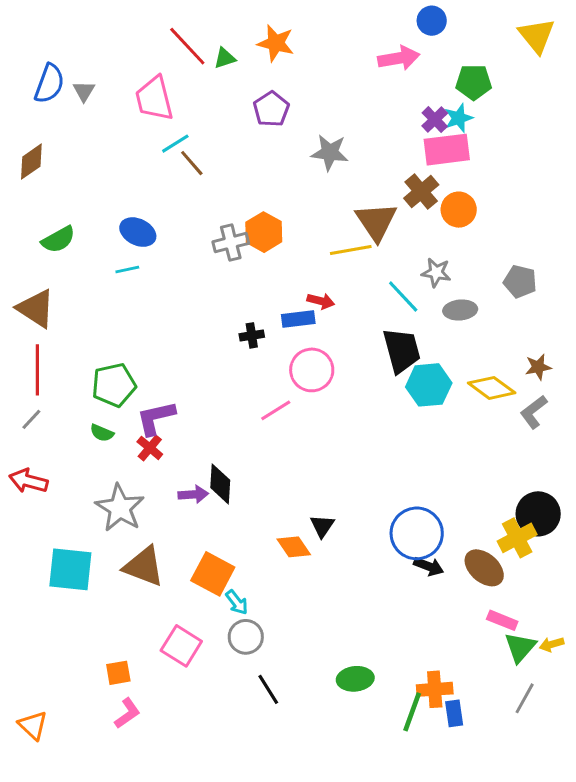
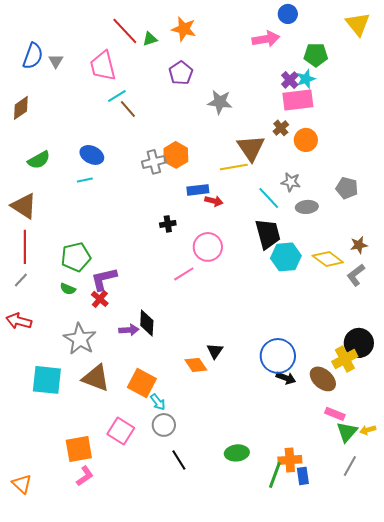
brown cross: (421, 192) -> (281, 128), size x0.7
blue rectangle: (298, 319) -> (198, 190), moved
orange square: (118, 673) -> (79, 449), size x1.6

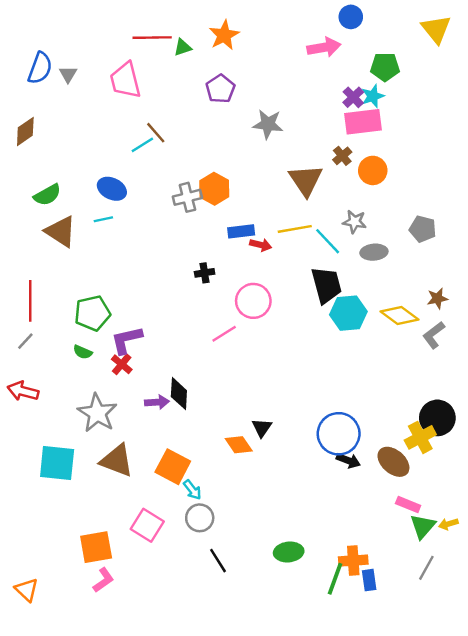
orange star: (184, 29) -> (224, 35), turned 30
red line: (125, 31) -> (152, 38), turned -48
cyan line: (117, 96) -> (142, 145), moved
yellow line: (234, 167) -> (295, 229), moved
brown triangle: (24, 206) -> (61, 231), moved

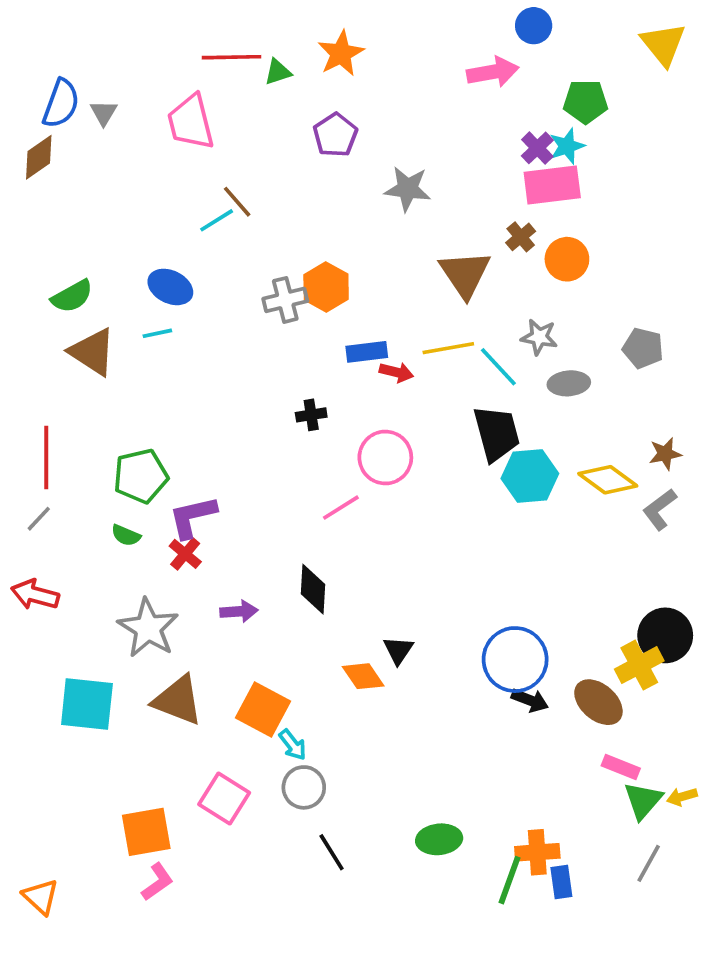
brown diamond: (25, 131) -> (39, 157), moved
black diamond: (179, 394) -> (313, 589), moved

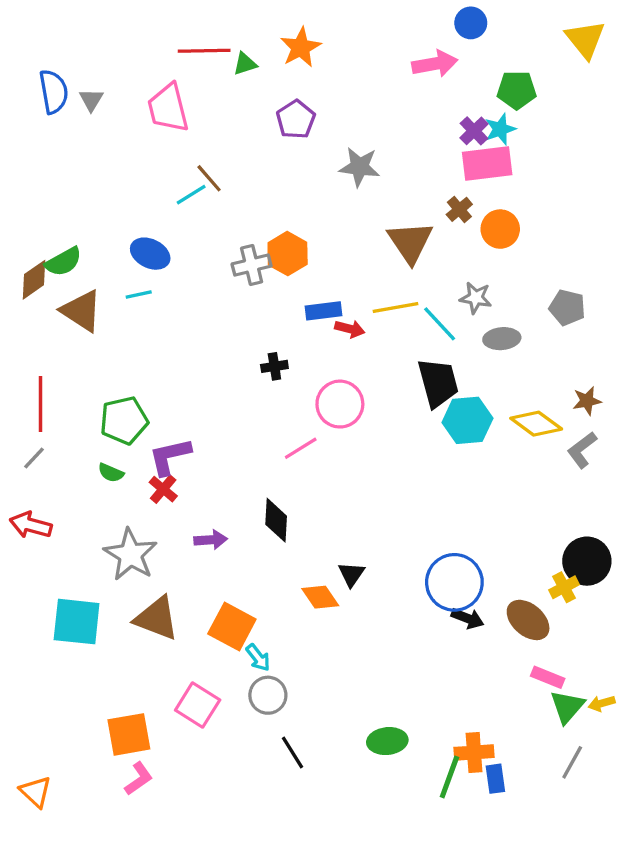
blue semicircle: (61, 103) -> (54, 92), turned -30
brown diamond: (39, 157) -> (34, 280), moved
yellow cross: (639, 665) -> (564, 587), size x0.7

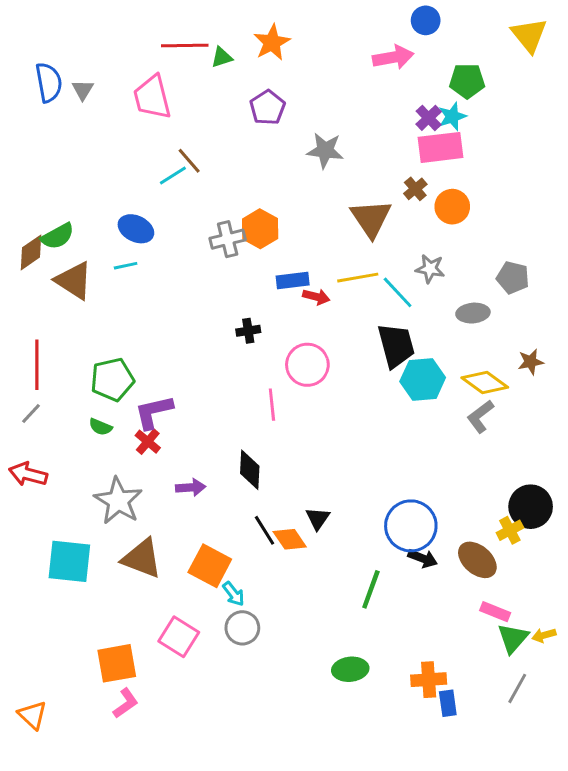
gray ellipse: (502, 339) -> (473, 313), moved
pink line: (301, 448) -> (272, 405), turned -64
gray L-shape: (582, 450) -> (480, 416), moved
black line: (292, 752) -> (265, 530), moved
green line: (449, 777) -> (371, 589), moved

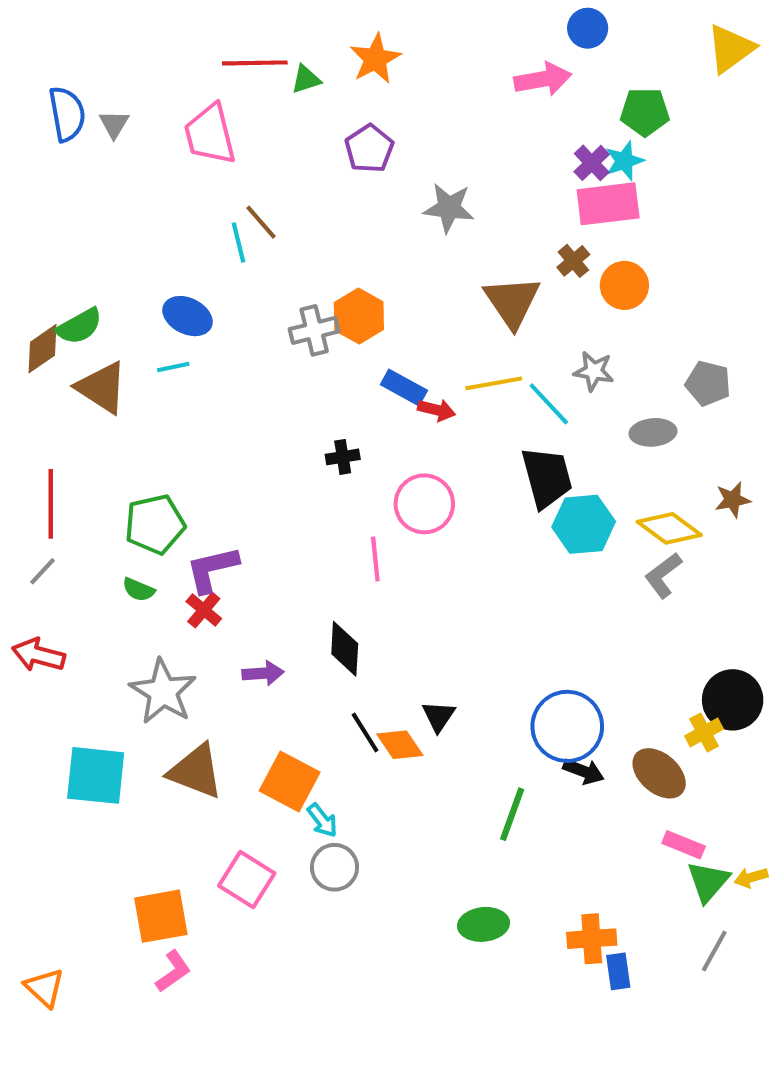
yellow triangle: (529, 35) -> (731, 49), turned 33
cyan line: (173, 176) -> (239, 243), turned -72
blue rectangle: (293, 281) -> (404, 387), turned 36

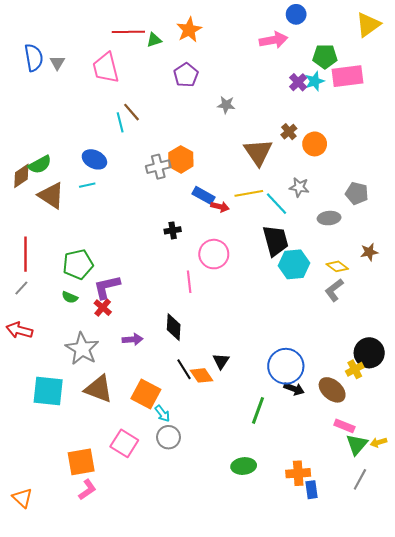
pink rectangle: (608, 204) -> (348, 76), moved
gray star: (449, 208) -> (226, 105), size x0.7
yellow diamond: (669, 528) -> (337, 266), size x0.7

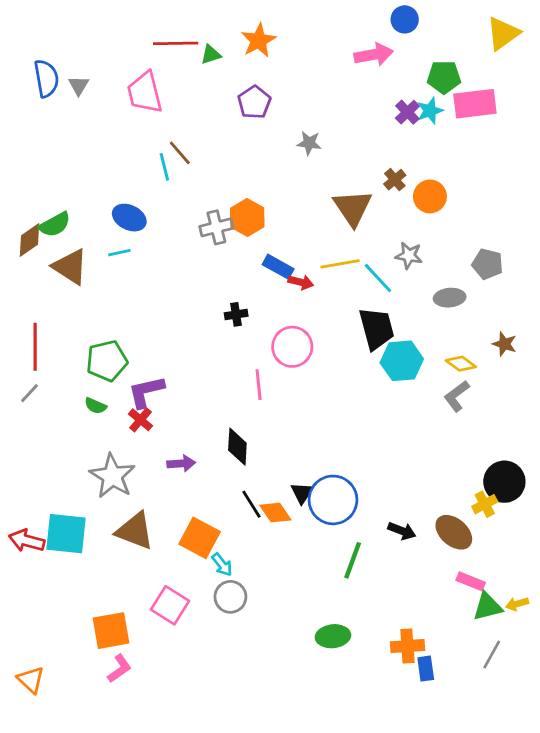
brown star: (369, 252) -> (504, 344), turned 30
red arrow: (19, 330) -> (27, 541), moved
blue circle: (286, 366) -> (333, 500), moved
green triangle: (357, 444) -> (488, 607), turned 35

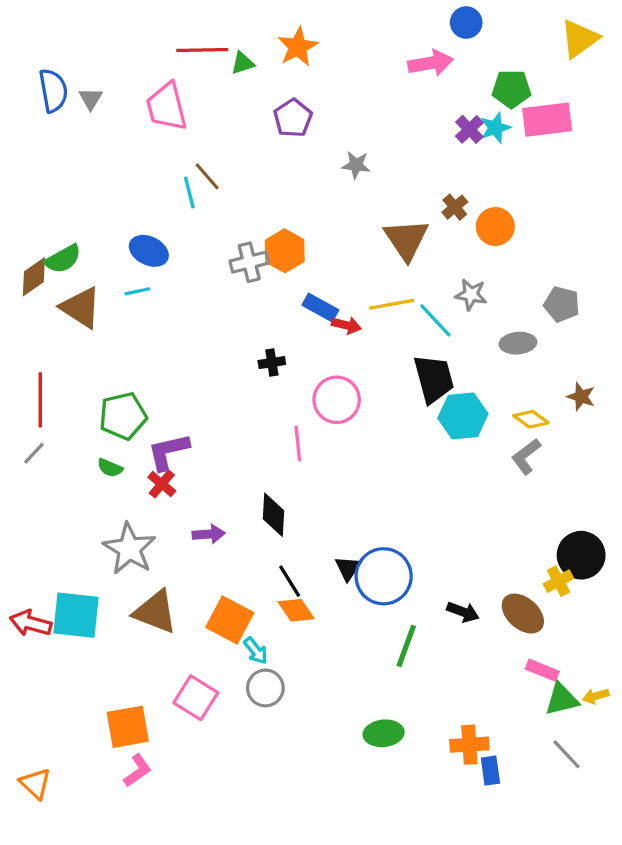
orange diamond: (275, 513) -> (296, 610), moved
gray line: (492, 654) -> (567, 754), turned -72

